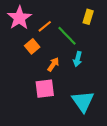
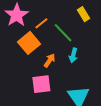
yellow rectangle: (88, 17) -> (84, 14), turned -48
orange square: (32, 46) -> (29, 43), size x1.5

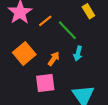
orange square: (29, 43) -> (24, 53), moved

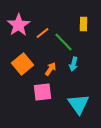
yellow rectangle: (88, 11) -> (84, 24), turned 32

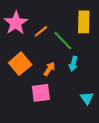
yellow rectangle: (84, 24) -> (84, 22), size x1.5
cyan triangle: (79, 104) -> (87, 98), moved, size x0.6

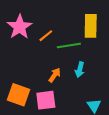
green line: (63, 41) -> (69, 46), turned -55
orange square: (20, 64) -> (18, 95), moved, turned -30

